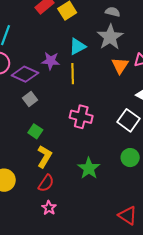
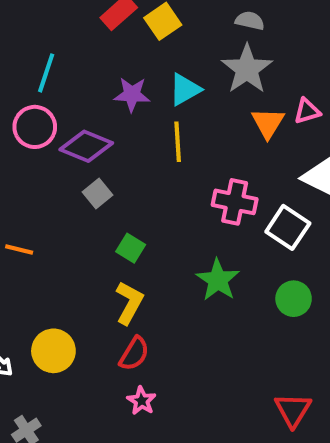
purple star: (51, 61) -> (132, 94), moved
pink cross: (81, 117) -> (235, 202), moved
green square: (35, 131) -> (131, 248), moved
green star: (89, 168) -> (218, 280), moved
red triangle: (128, 216) -> (293, 410), turned 30

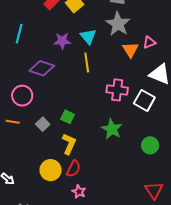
cyan triangle: (185, 90) -> (88, 36), turned -36
pink circle: (35, 127) -> (22, 96), moved
gray square: (97, 194) -> (43, 124), moved
green circle: (294, 299) -> (150, 145), moved
yellow circle: (53, 351) -> (51, 170), moved

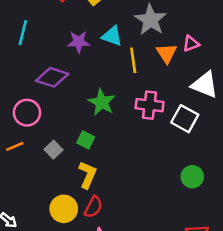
cyan triangle: (88, 36) -> (112, 36), turned -30
yellow line: (87, 62) -> (133, 60), moved
orange line: (13, 122) -> (15, 146), turned -32
green star: (112, 129) -> (102, 102), moved

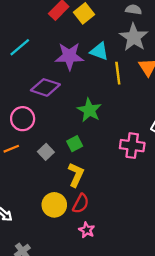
cyan line: (23, 33) -> (20, 47), turned 35
purple star: (79, 42) -> (69, 56), size x1.4
pink cross: (150, 105) -> (132, 146), moved
green square: (86, 140) -> (75, 144), turned 35

